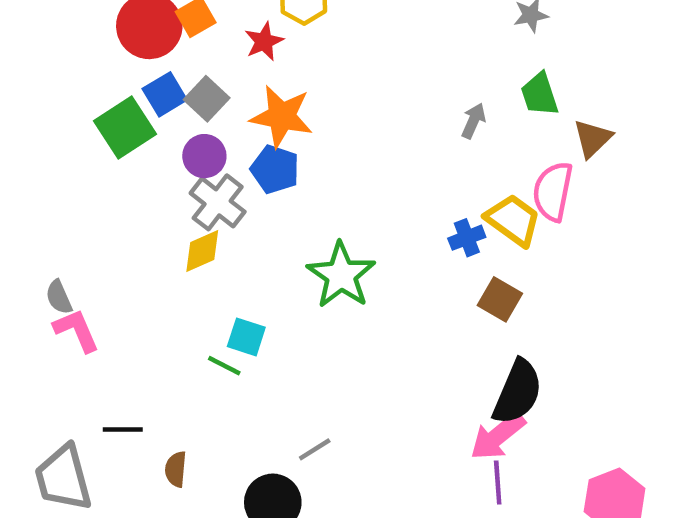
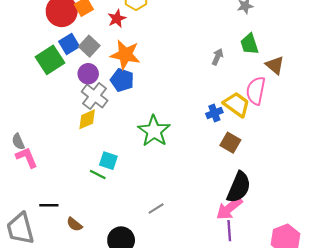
brown triangle: (593, 138) -> (275, 65), turned -36
gray line: (315, 449) -> (156, 208), moved
brown semicircle: (176, 469) -> (74, 224), turned -56

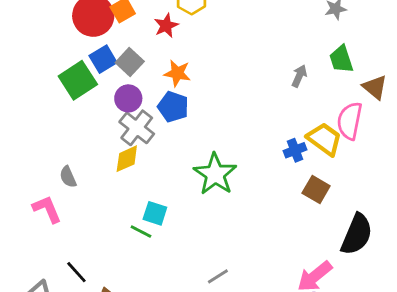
orange star: (125, 55) -> (177, 73), size x0.7
gray semicircle: (18, 142) -> (68, 177), moved
black semicircle: (239, 187) -> (357, 234), moved
black line: (49, 205) -> (76, 272), turned 48

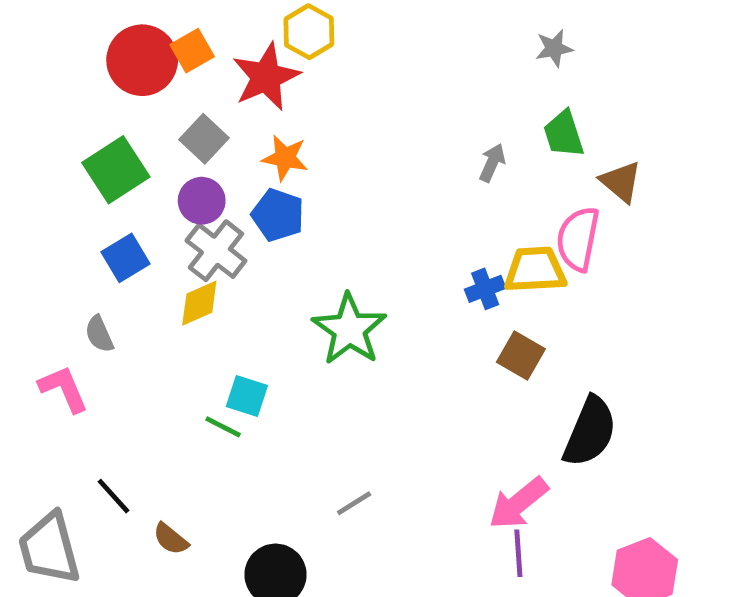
red star: (166, 26) -> (266, 77), size x1.6
blue square: (103, 59) -> (125, 258), moved
yellow trapezoid: (324, 139) -> (535, 270), turned -39

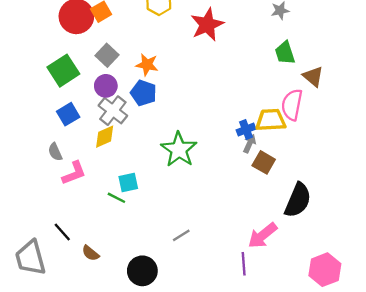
red star: (266, 77) -> (207, 25), moved
gray arrow: (492, 163) -> (250, 144), moved
pink L-shape: (64, 389) -> (74, 173), moved, turned 92
cyan square: (247, 396) -> (128, 182), turned -30
purple line: (518, 553) -> (244, 264), moved

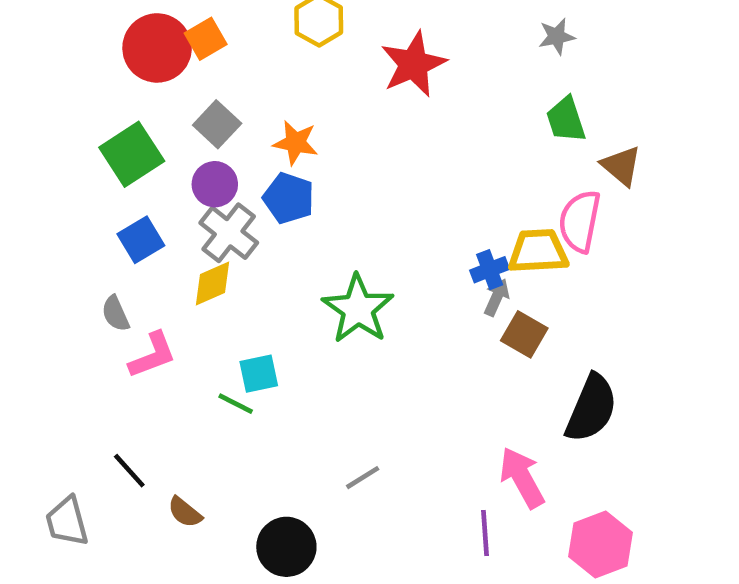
pink arrow: (262, 235) -> (522, 478), turned 100
gray trapezoid: (30, 258) -> (67, 521), size x0.7
pink hexagon: (325, 270) -> (601, 545), moved

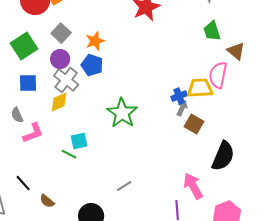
orange star: (296, 143) -> (95, 41), turned -30
blue square: (141, 240) -> (28, 83), turned 30

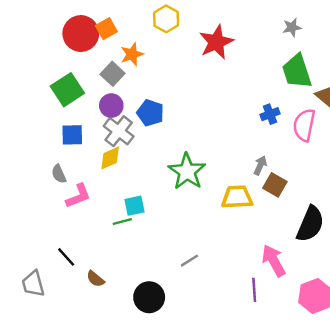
green trapezoid: (212, 31) -> (297, 71), size x1.4
orange star: (95, 41) -> (132, 54), moved
yellow trapezoid: (200, 88) -> (237, 197), moved
blue cross: (179, 96) -> (270, 114), moved
green line: (69, 154) -> (122, 222), turned -42

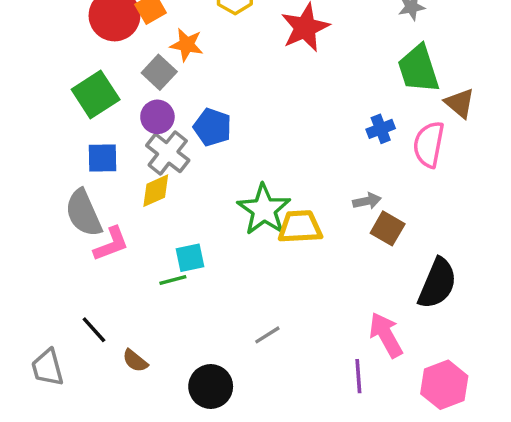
orange star: (132, 54) -> (187, 45), turned 30
gray arrow: (260, 165) -> (367, 201), turned 54
gray semicircle: (59, 174) -> (84, 213), size x1.8
yellow trapezoid: (237, 197) -> (300, 227), moved

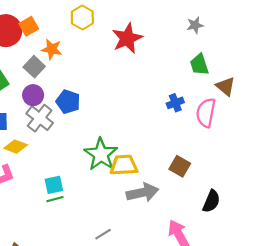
green trapezoid: (418, 69) -> (199, 65), size x0.7
yellow diamond: (156, 191) -> (16, 147), moved, turned 45
gray arrow: (367, 201) -> (142, 193), moved, size x1.8
green line: (173, 280) -> (55, 199), moved
black semicircle: (437, 283) -> (211, 201), size x0.7

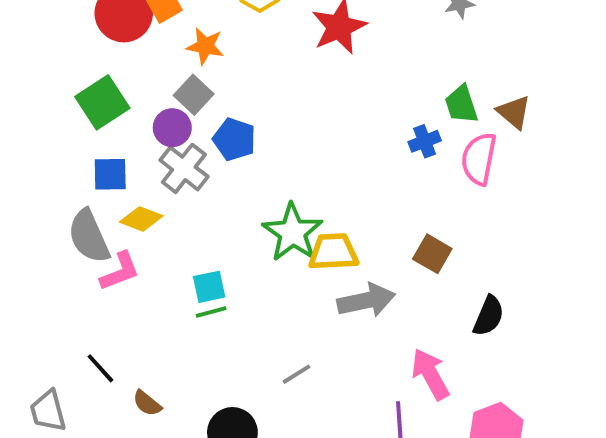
green trapezoid: (199, 65) -> (461, 104), moved
gray square: (34, 67) -> (194, 95), moved

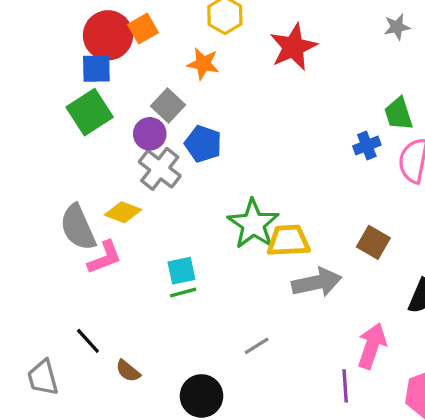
orange star: (205, 46) -> (203, 64), moved
blue square: (110, 174) -> (96, 69), moved
pink arrow: (430, 374) -> (372, 346), turned 48

